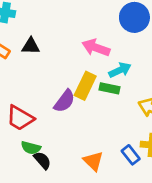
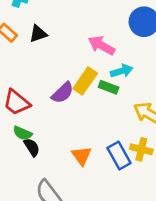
black triangle: (31, 46) -> (38, 34), turned -30
blue rectangle: (131, 155) -> (119, 156), size x1.4

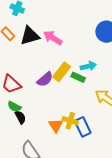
black triangle: (38, 34) -> (30, 36), size x1.5
pink arrow: (102, 45) -> (53, 38), moved
yellow cross: (141, 149) -> (70, 121), moved

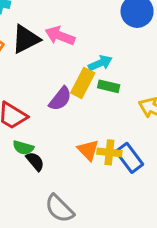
cyan arrow: (88, 66) -> (100, 63), moved
orange triangle: (56, 125) -> (88, 150), moved

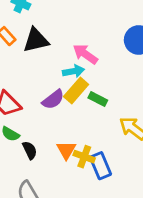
pink arrow: (60, 36) -> (85, 54), moved
cyan arrow: (100, 63) -> (73, 71), moved
black semicircle: (35, 161) -> (30, 150), moved

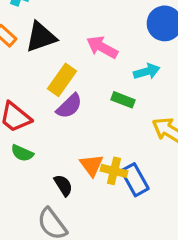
cyan arrow: (73, 71) -> (147, 71), moved
yellow rectangle: (76, 91) -> (62, 80), moved
black semicircle: (30, 150) -> (63, 185), moved

